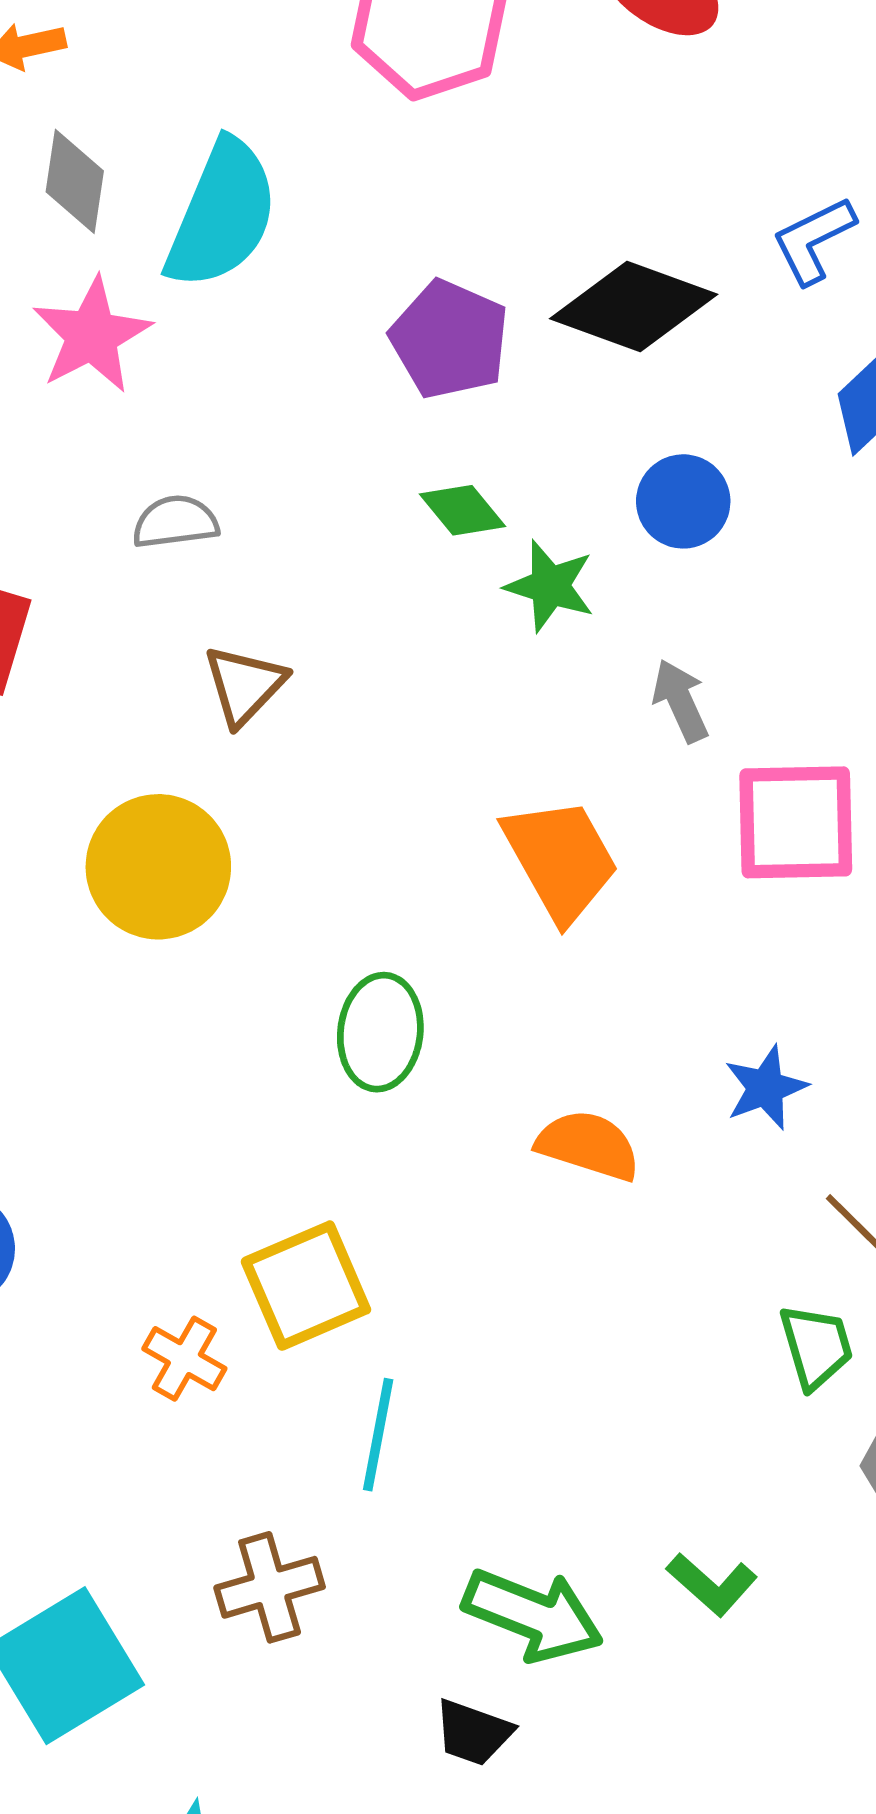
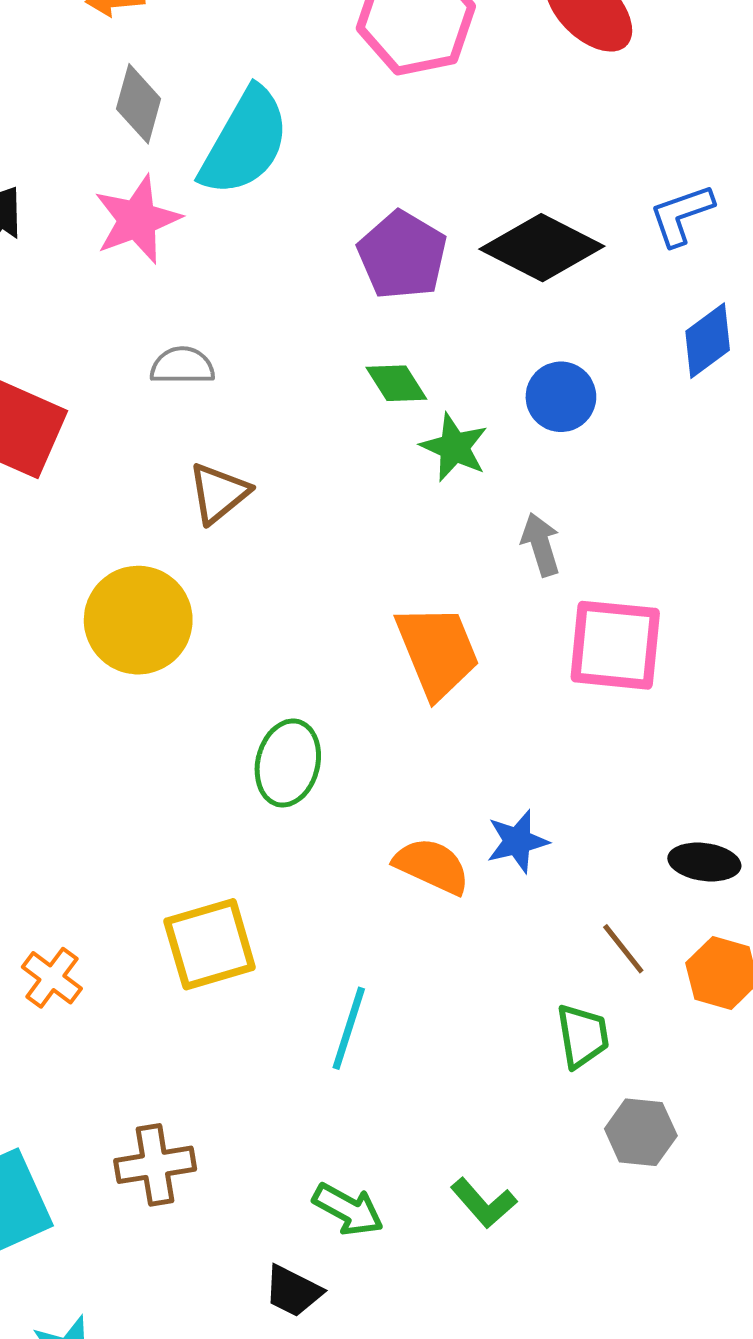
blue star: (766, 1088) -> (517, 841), moved
orange cross: (184, 1359) -> (52, 978), moved
cyan line: (378, 1435) -> (349, 1028), moved
green arrow: (533, 1615) -> (348, 1209), size x0.7

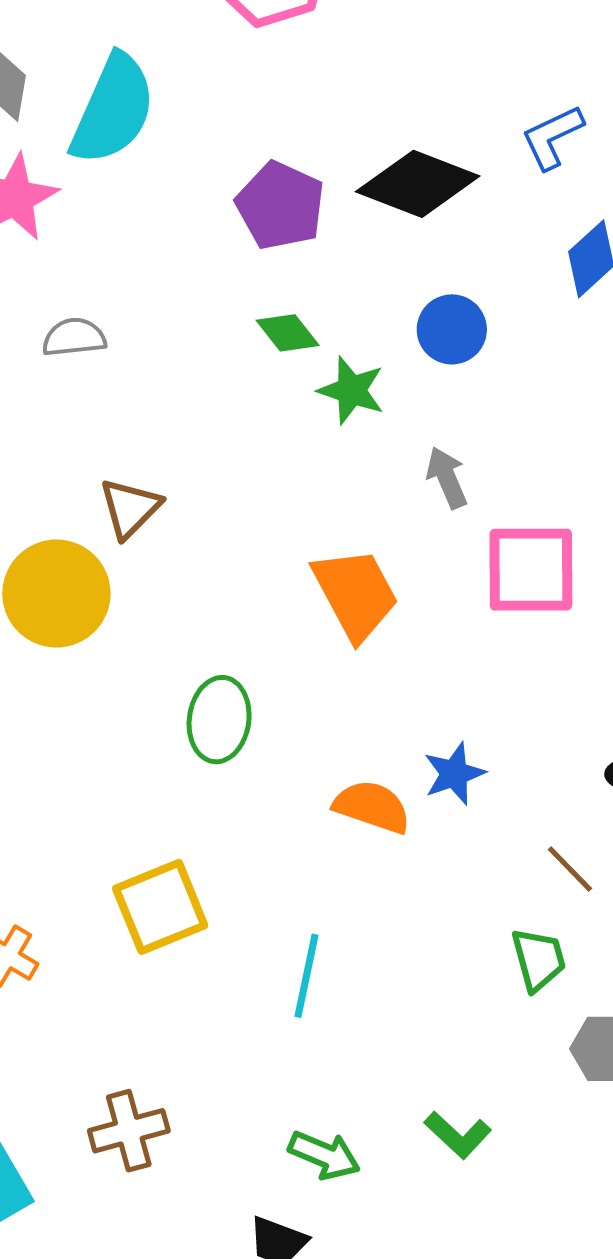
brown triangle: (219, 493) -> (130, 508), moved

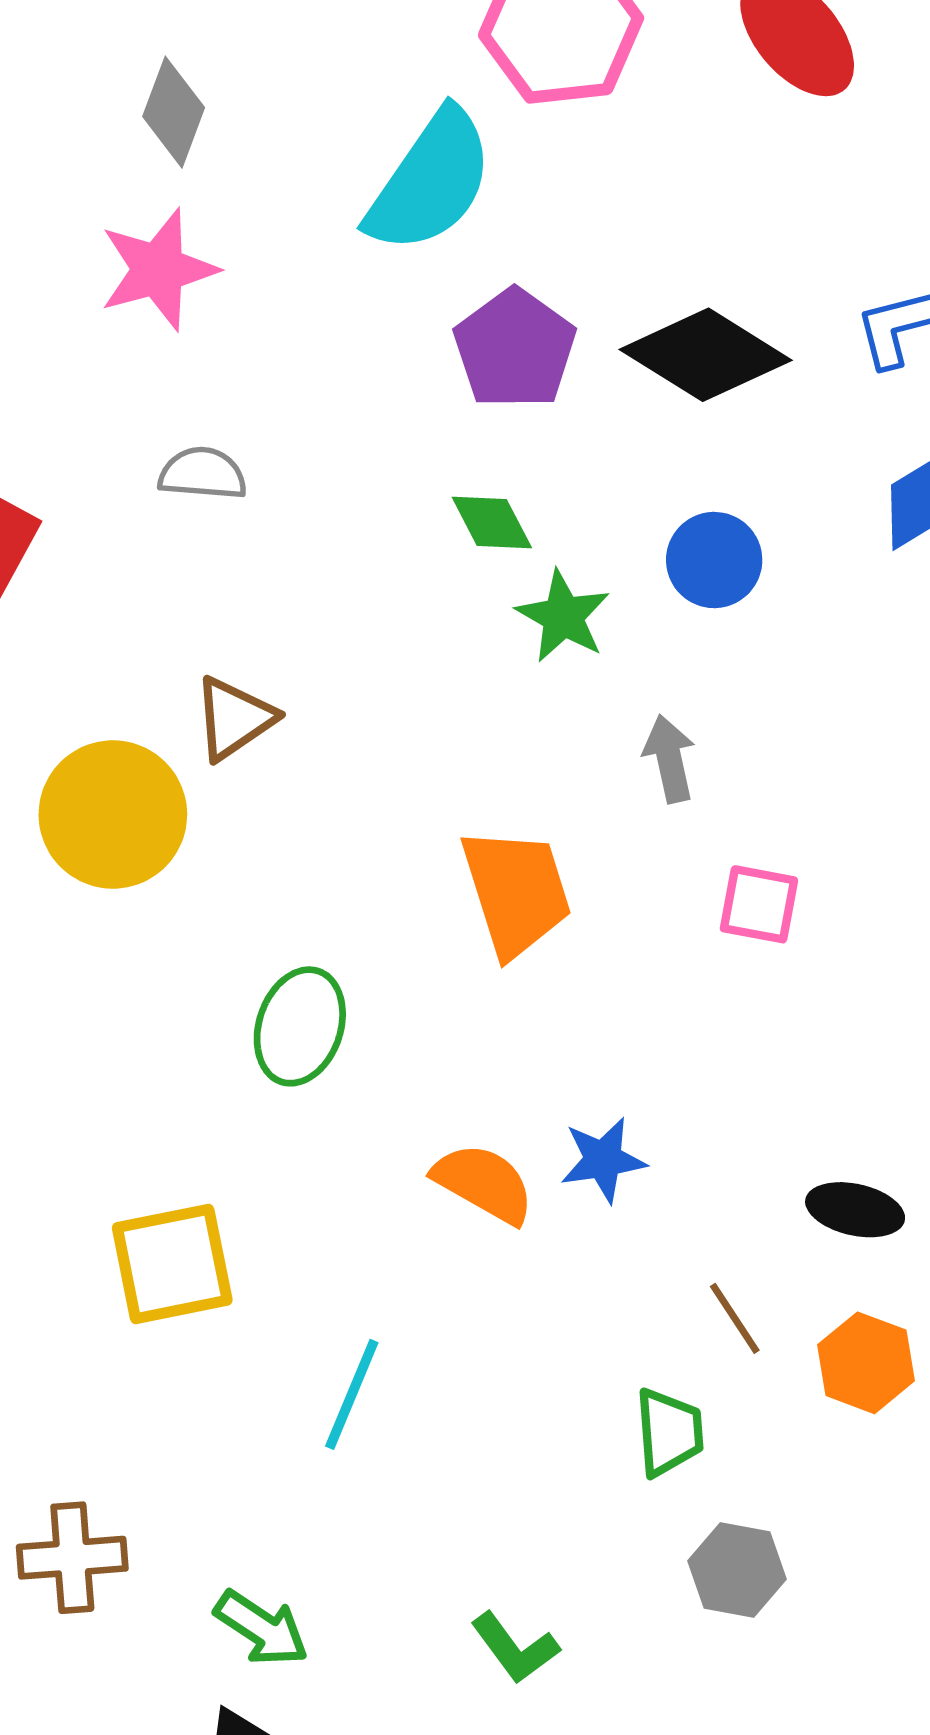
cyan semicircle: (113, 109) -> (430, 181), moved
pink square: (531, 570) -> (759, 904), size x0.6
green arrow: (324, 1155) -> (262, 1628), moved

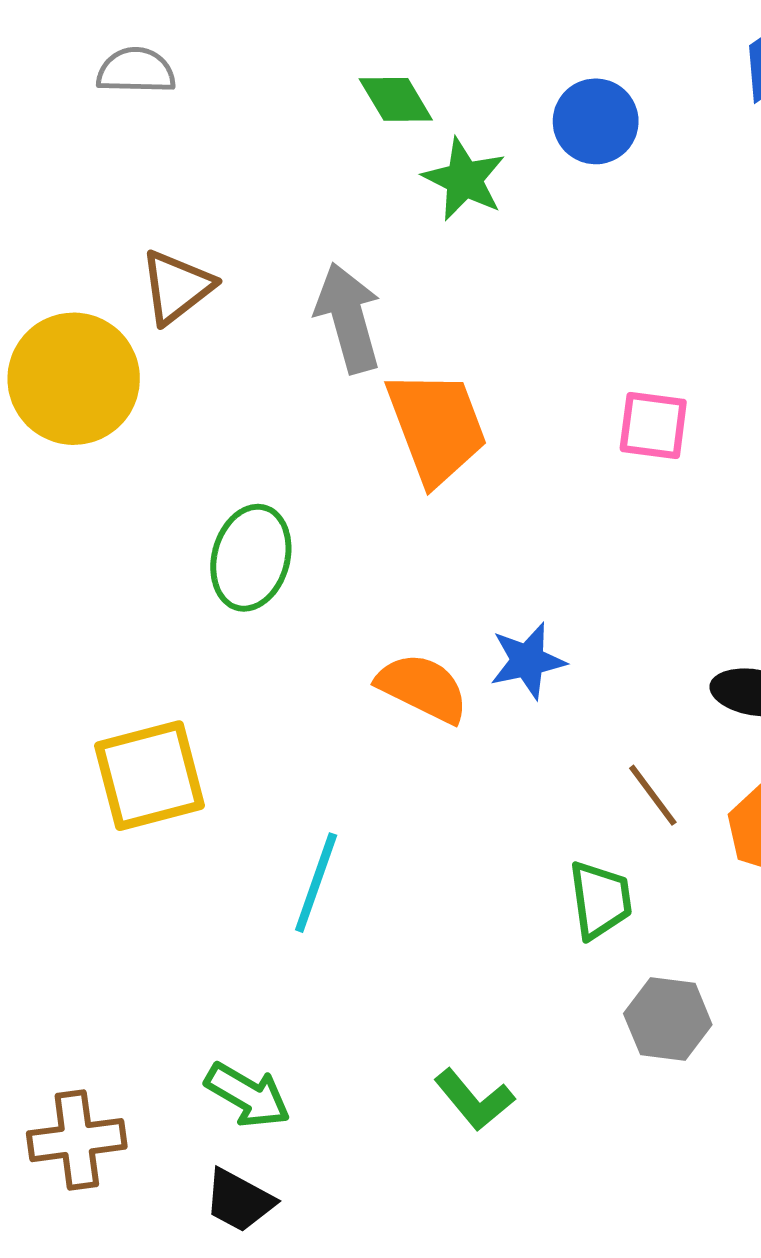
gray arrow: (669, 759) -> (348, 318), moved, size x1.4
brown cross: (72, 1558) -> (77, 1140), moved

